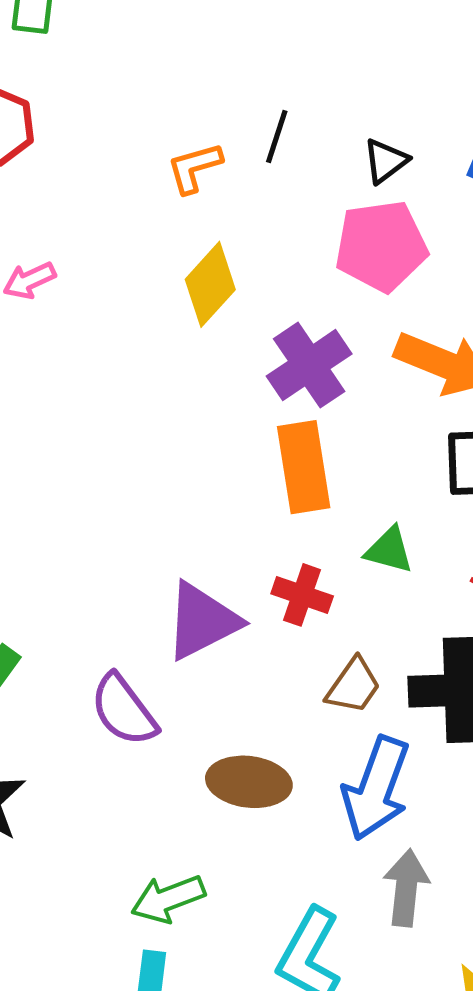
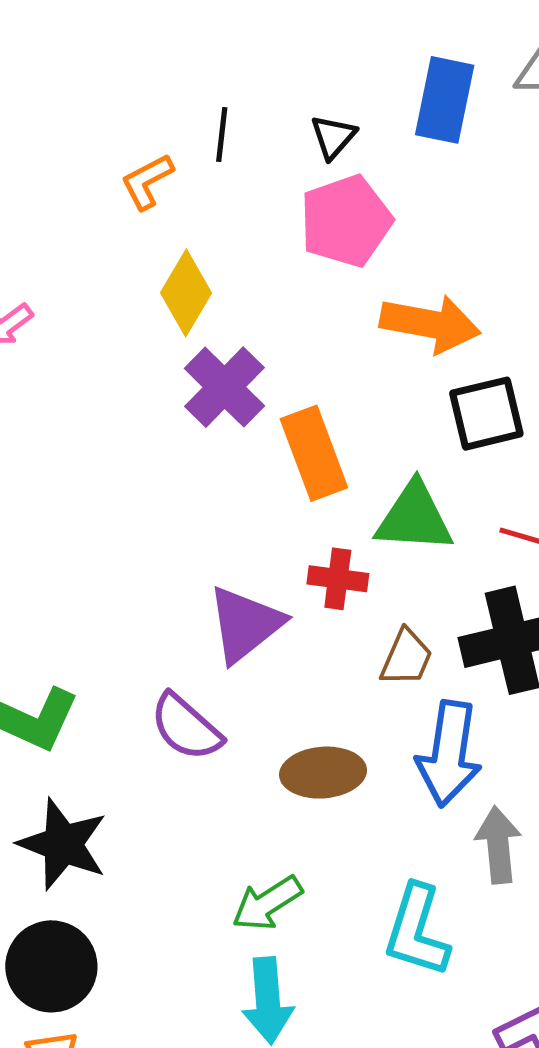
purple cross: (309, 365) -> (224, 387), moved
green triangle: (389, 550) -> (414, 518), size x1.6

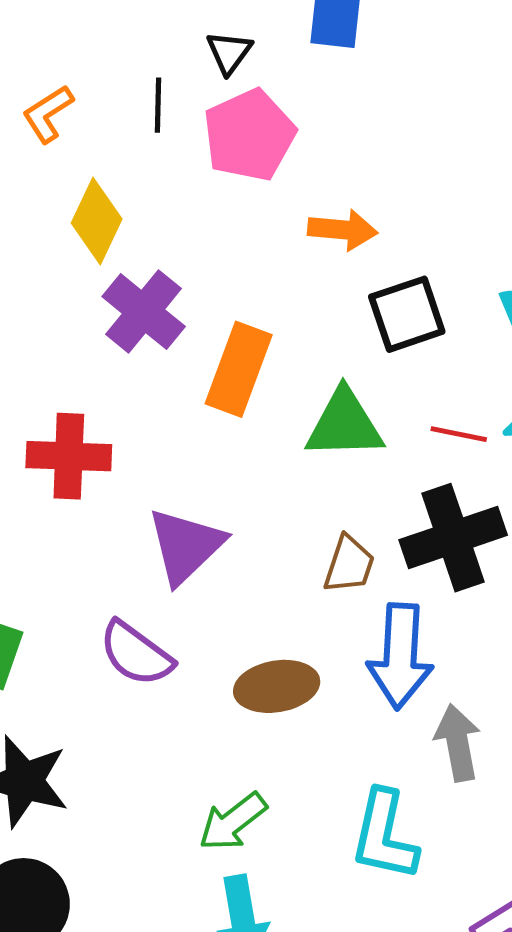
black line: (222, 135) -> (158, 105), moved
orange arrow: (430, 324) -> (343, 230), size x0.7
orange rectangle: (314, 453) -> (239, 369), turned 46
red cross: (338, 579) -> (69, 456), moved, size x1.4

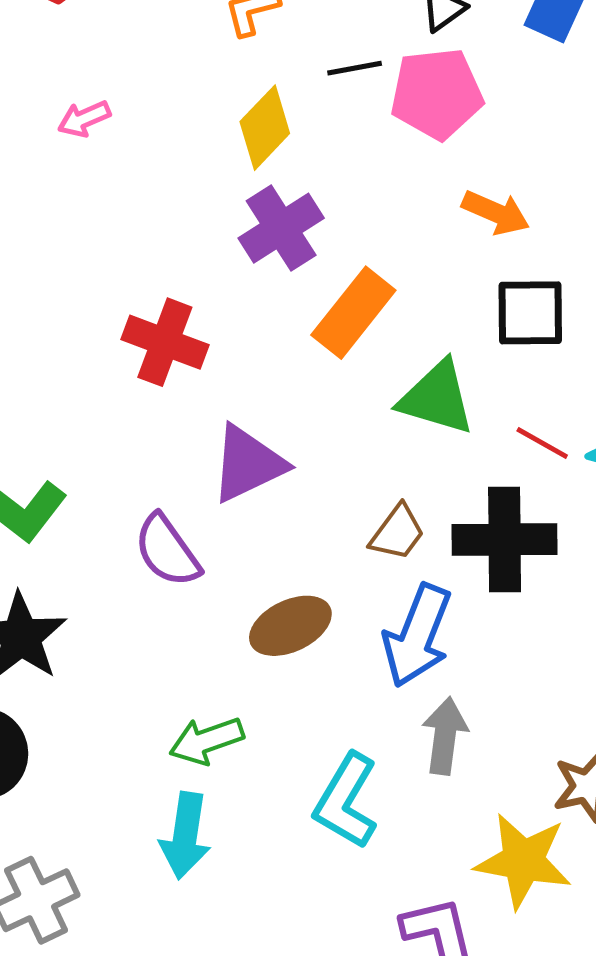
black line: (158, 105) -> (355, 68), moved, turned 60
brown ellipse: (277, 686) -> (290, 626), turned -34

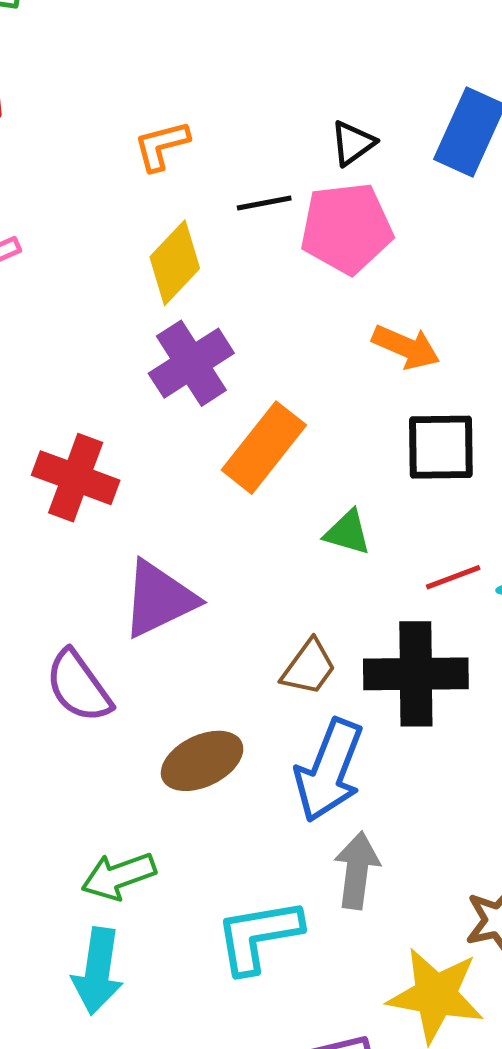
green triangle: (437, 398) -> (348, 533), size x0.6
red line: (542, 443) -> (453, 577), turned -50
cyan L-shape: (346, 801) -> (258, 936), turned 50

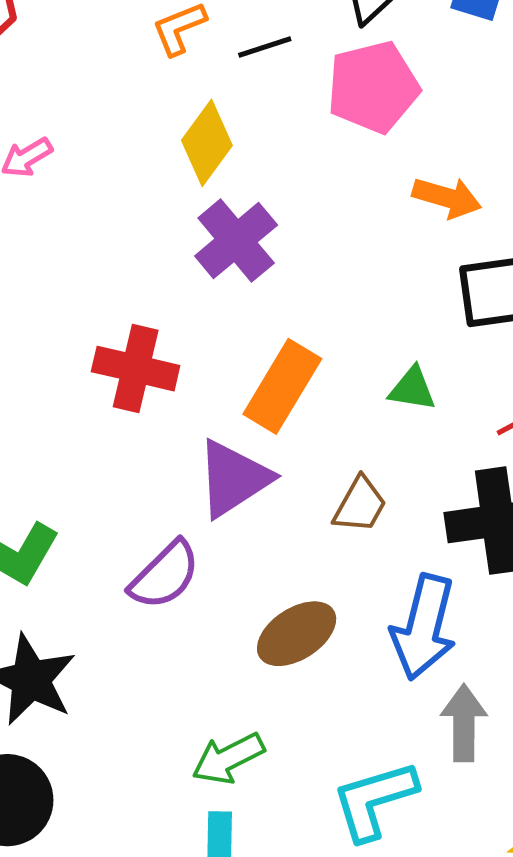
black line: (264, 203) -> (265, 47), moved
orange rectangle: (264, 448) -> (282, 386), moved
brown trapezoid: (309, 667) -> (360, 505), moved
purple semicircle: (79, 686) -> (165, 575), turned -92

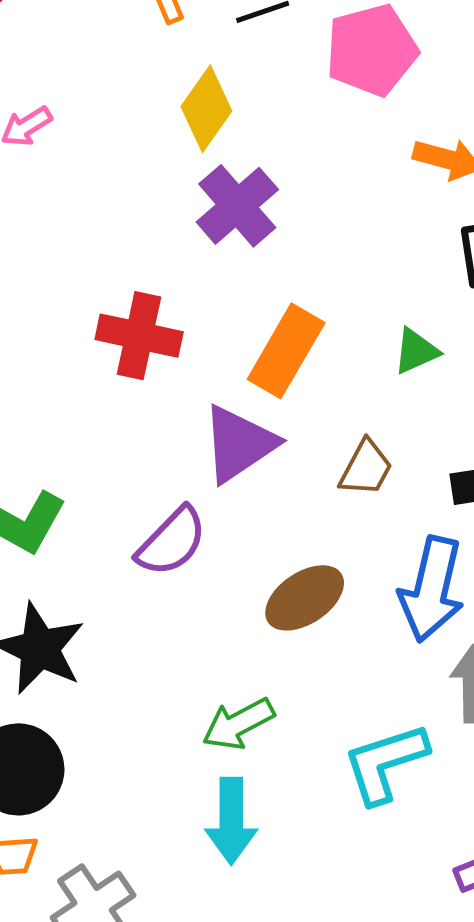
green triangle: (412, 389) -> (416, 351), turned -32

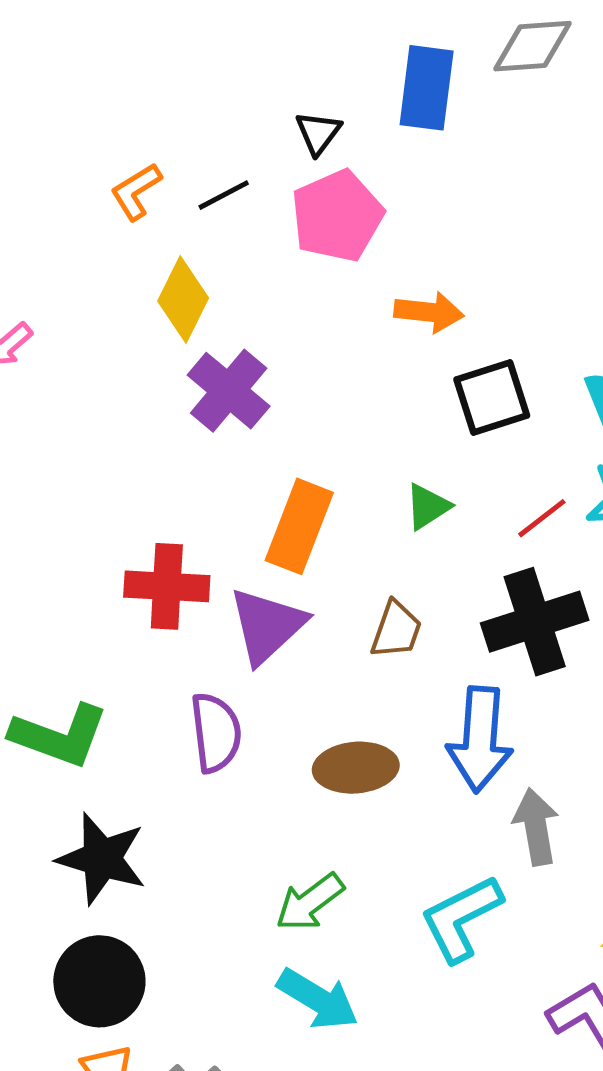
red cross: (139, 336) -> (167, 586), moved
purple semicircle: (172, 542) -> (216, 733), turned -42
brown ellipse: (305, 598) -> (356, 768), turned 38
cyan arrow: (231, 821) -> (318, 999), turned -50

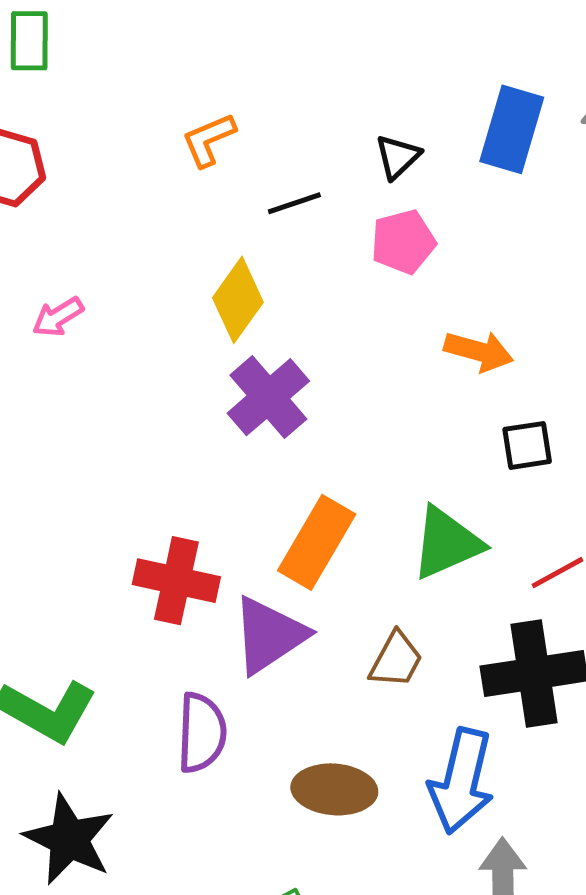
orange L-shape: (136, 191) -> (209, 140), moved
pink pentagon: (337, 216) -> (403, 242), size x0.7
black square: (492, 397) -> (527, 445), size x0.7
green triangle: (428, 507) -> (447, 543), size x1.6

